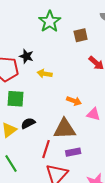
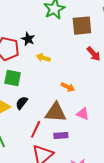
brown square: (81, 35) -> (82, 26), size x1.5
pink triangle: (93, 114) -> (83, 114), moved
black semicircle: (28, 123) -> (22, 103), turned -32

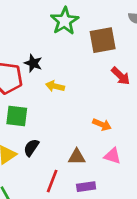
orange arrow: (68, 87) -> (102, 125), moved
brown triangle: (56, 112) -> (77, 157), size x0.6

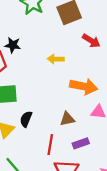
yellow arrow: (55, 86) -> (56, 59), moved
orange arrow: (102, 125) -> (84, 86), size x1.6

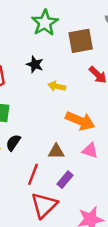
black star: (13, 45) -> (35, 64), moved
purple rectangle: (81, 143) -> (65, 180), turned -42

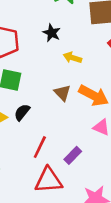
brown triangle: (56, 151) -> (62, 93), moved, turned 42
red triangle: (44, 205) -> (49, 180), turned 36

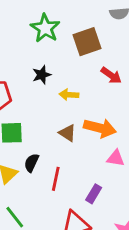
black star: (52, 33) -> (42, 75), turned -30
red line: (40, 147) -> (56, 179), moved

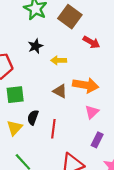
brown square: (87, 42) -> (70, 17), turned -30
pink triangle: (116, 158) -> (92, 112), moved, turned -48
purple rectangle: (94, 194) -> (97, 140), moved

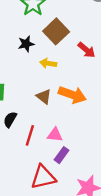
brown square: (70, 17) -> (56, 31), moved
pink triangle: (92, 112) -> (55, 135), moved, turned 40
purple rectangle: (97, 140) -> (62, 155), moved

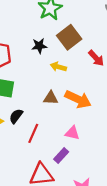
brown triangle: (44, 96) -> (51, 98), turned -42
pink triangle: (55, 135) -> (72, 133), moved

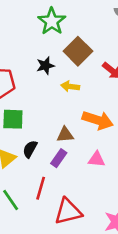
brown triangle: (51, 98) -> (65, 135), moved
red line: (33, 133) -> (41, 188), moved
purple rectangle: (61, 156) -> (59, 158), moved

